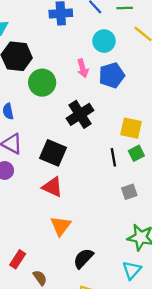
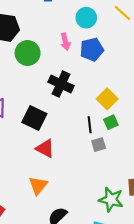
black cross: (80, 114) -> (61, 84), turned -35
yellow square: (131, 128) -> (107, 99), turned 30
red triangle: (52, 187) -> (45, 148), moved
gray square: (129, 192) -> (99, 145), moved

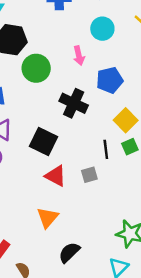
blue pentagon: (92, 49) -> (110, 80), moved
gray square: (99, 145) -> (89, 175), moved

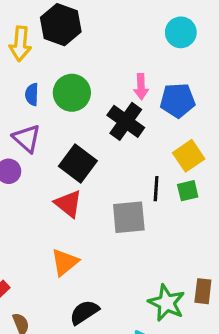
pink arrow: (79, 56) -> (141, 87), moved
green circle: (36, 68) -> (72, 93), moved
gray square: (89, 175) -> (129, 217), size x1.6
red triangle: (56, 176) -> (68, 204), moved

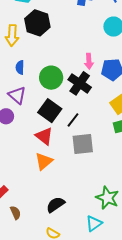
green circle: (72, 93) -> (51, 78), moved
black line: (156, 189) -> (73, 120), moved, turned 35
orange triangle: (65, 262) -> (44, 161), moved

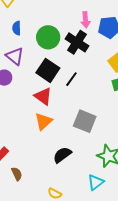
gray square: (83, 144) -> (85, 121), moved, turned 30
black semicircle: (56, 205) -> (62, 155), moved

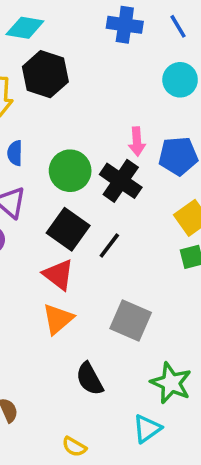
black semicircle: (62, 155) -> (90, 379), turned -84

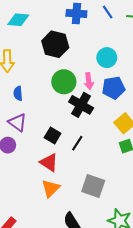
black hexagon: (45, 74) -> (55, 44), moved
cyan circle: (180, 80) -> (107, 58), moved
green circle: (70, 171) -> (64, 82), moved
black square: (68, 229) -> (53, 136), size x0.7

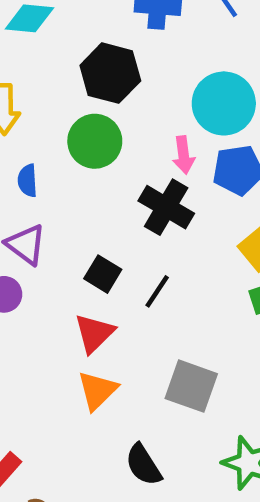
cyan circle: (107, 58) -> (224, 103), size x1.4
green circle: (64, 82) -> (95, 141), moved
red triangle: (49, 162) -> (94, 333), turned 42

